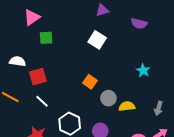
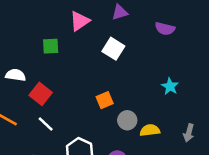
pink triangle: (32, 17) -> (80, 21), moved
red square: (38, 77) -> (41, 94), turned -36
orange square: (90, 82) -> (105, 100), turned 32

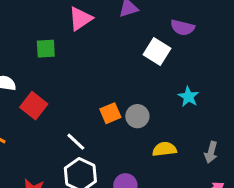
white square: (113, 49) -> (157, 52), moved
gray circle: (127, 120) -> (137, 116), moved
white line: (46, 124) -> (76, 142), moved

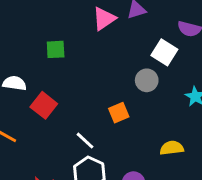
pink triangle: (80, 19) -> (104, 19), moved
gray circle: (137, 116) -> (147, 80), moved

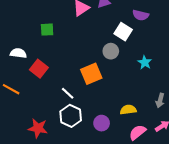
orange square: (119, 113) -> (91, 74), size x1.5
yellow semicircle: (172, 148) -> (128, 110), moved

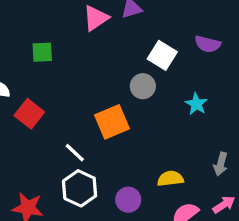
purple semicircle: (141, 15) -> (208, 44), moved

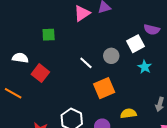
white square: (162, 55) -> (136, 44), moved, turned 30
orange square: (112, 122) -> (104, 88), moved
white line: (75, 153) -> (86, 63), moved

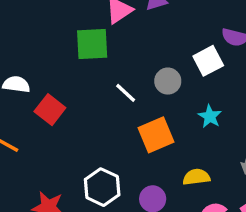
green square: (49, 35) -> (92, 44), moved, size x1.5
cyan star: (145, 67) -> (210, 116), moved

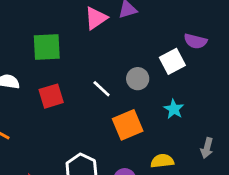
green square: (92, 44) -> (47, 47), moved
red square: (50, 110) -> (51, 96), moved, turned 35

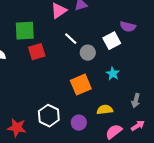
white line: (102, 89) -> (71, 39), moved
red square: (51, 96) -> (37, 52), moved

